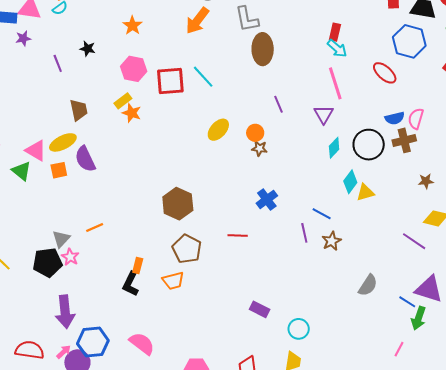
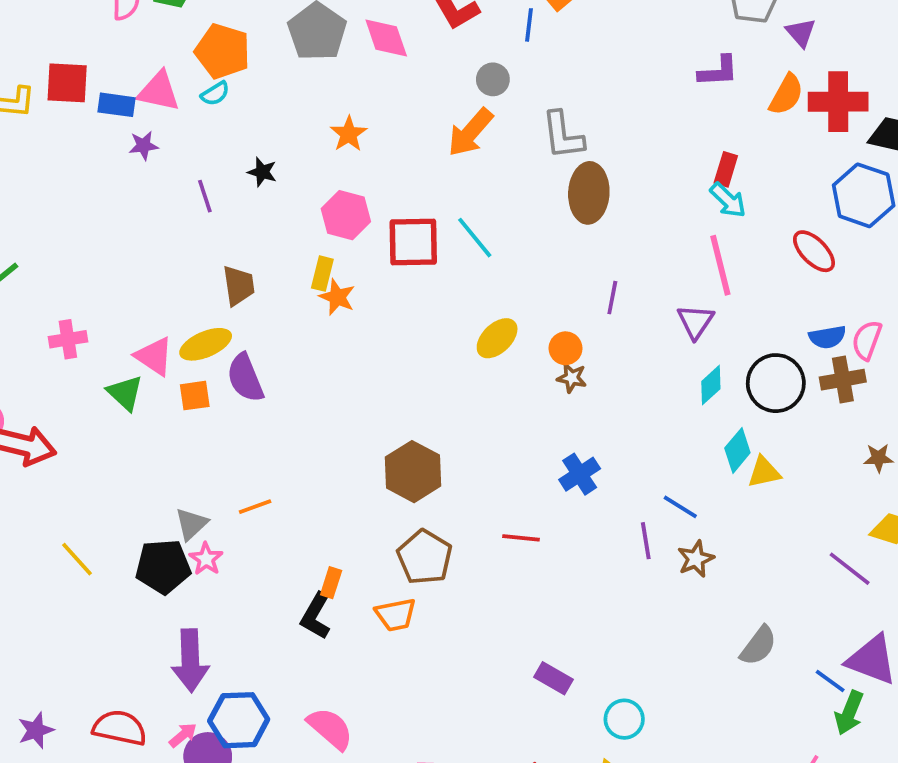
yellow rectangle: (123, 101) -> (322, 274), turned -42
purple line: (279, 104) -> (612, 298), turned 30

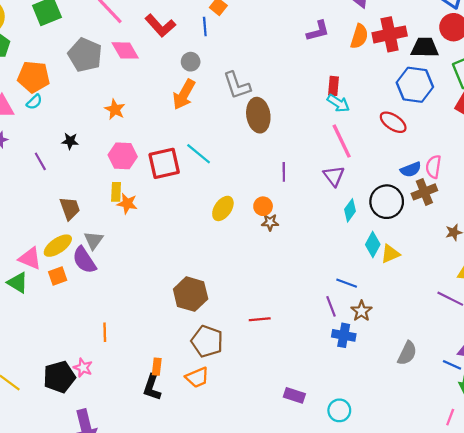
blue cross: (580, 474) -> (344, 335), moved, turned -35
orange line: (255, 507) -> (105, 332), turned -60
gray triangle: (191, 524) -> (94, 240), moved

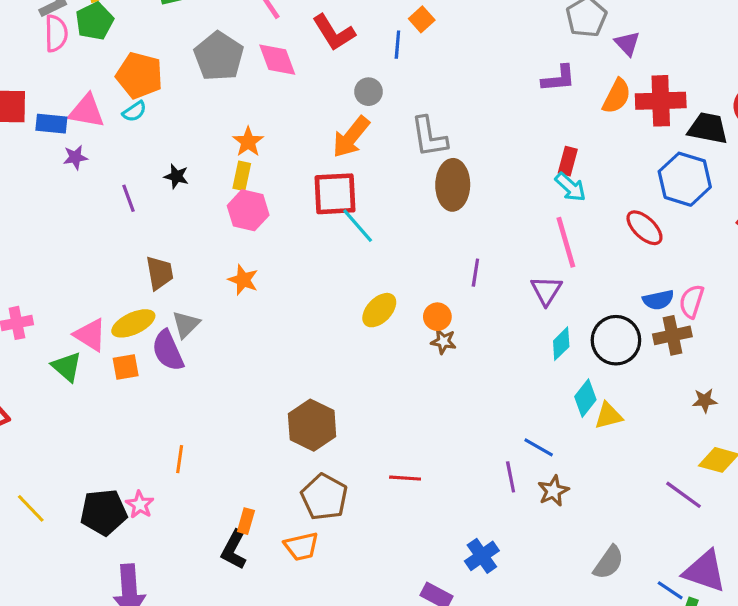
red square: (164, 163) -> (335, 194), moved
yellow rectangle: (116, 192) -> (242, 176), moved
blue cross: (344, 335) -> (482, 556), moved, turned 35

